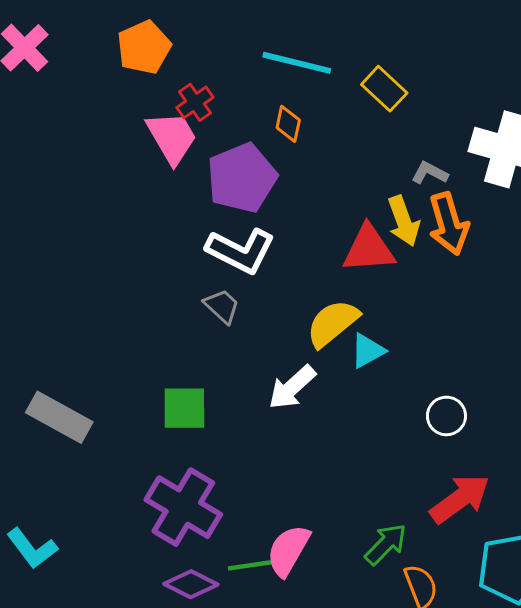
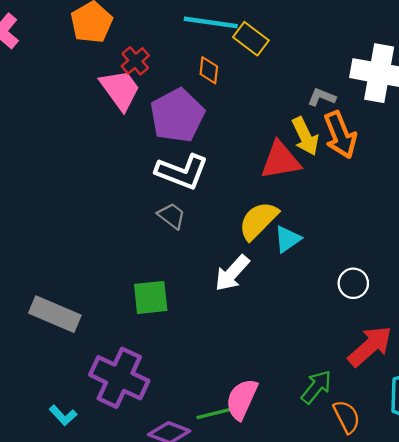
yellow rectangle: (384, 89) -> (251, 39), moved
purple cross: (183, 507) -> (119, 378), moved
cyan L-shape: (32, 548) -> (63, 415), moved, size x0.7

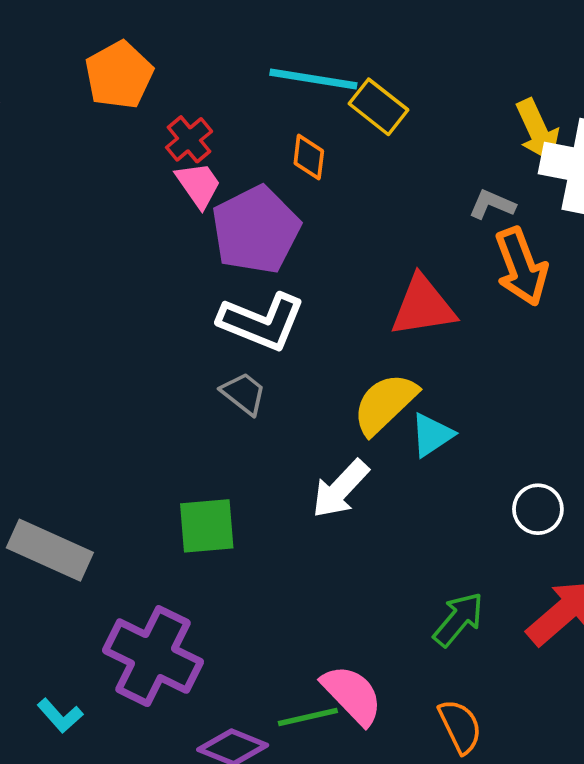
pink trapezoid: (120, 90) -> (198, 185), moved, size x0.7
yellow arrow: (305, 136) -> (538, 130), moved
green arrow: (316, 387) -> (458, 619), moved
pink semicircle: (242, 399) -> (352, 695), turned 111
orange semicircle: (347, 417) -> (460, 726), moved

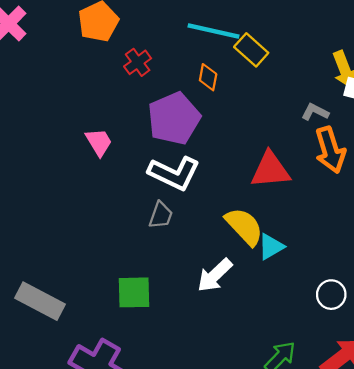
pink trapezoid: (198, 185) -> (99, 142), moved
gray trapezoid: (244, 393) -> (161, 215), turned 68
yellow semicircle: (385, 404) -> (244, 226), turned 87

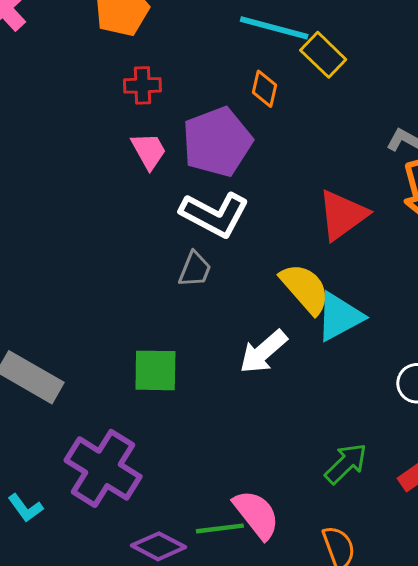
red cross: (138, 62) -> (142, 85), moved, turned 32
pink trapezoid: (99, 142) -> (149, 151), moved
red triangle: (270, 170) -> (342, 215), turned -33
cyan triangle: (271, 247) -> (339, 317), size x1.4

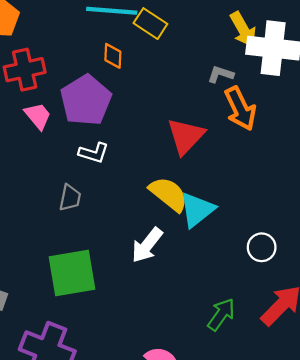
red cross: (142, 85) -> (25, 70), size x1.5
white L-shape: (215, 214) -> (94, 153), size x0.6
gray trapezoid: (195, 269) -> (70, 198), moved
green square: (155, 370) -> (72, 273), size x1.4

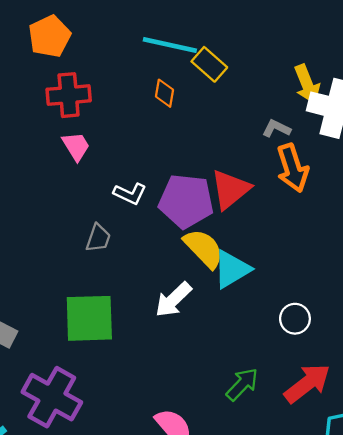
purple pentagon: (86, 100) -> (186, 201), moved, turned 30

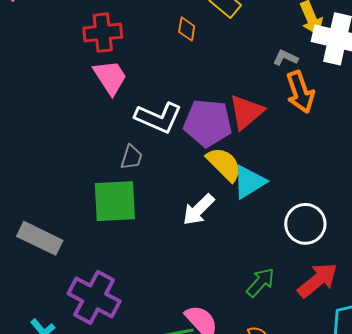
pink trapezoid: (76, 146) -> (110, 77), size x1.4
white L-shape: (130, 194) -> (158, 118), size x1.6
green square: (89, 318) -> (115, 201), moved
white circle: (295, 319) -> (305, 224), size x1.5

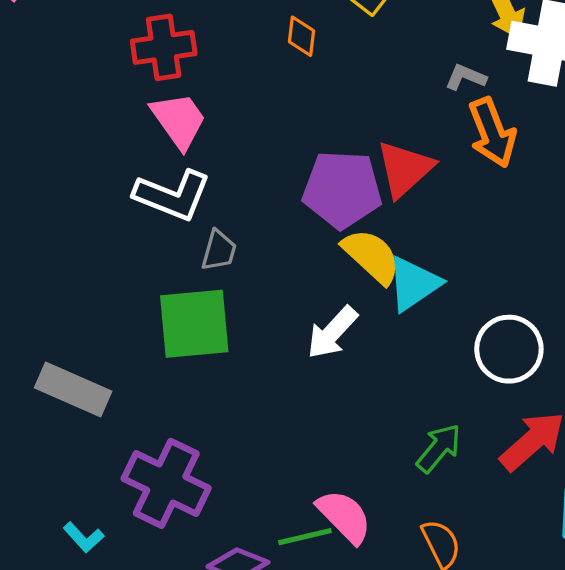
white L-shape: (158, 118) -> (172, 195), moved

